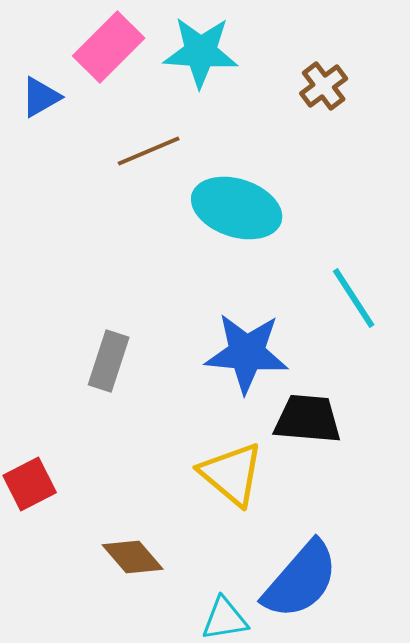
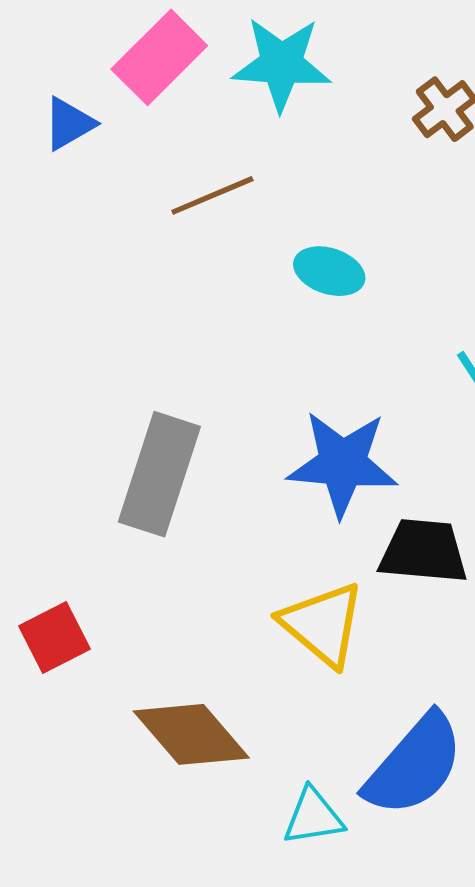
cyan ellipse: (237, 208) -> (329, 271), size x0.6
gray rectangle: (109, 361) -> (159, 474), size x1.5
brown diamond: (133, 557) -> (191, 734), size x1.4

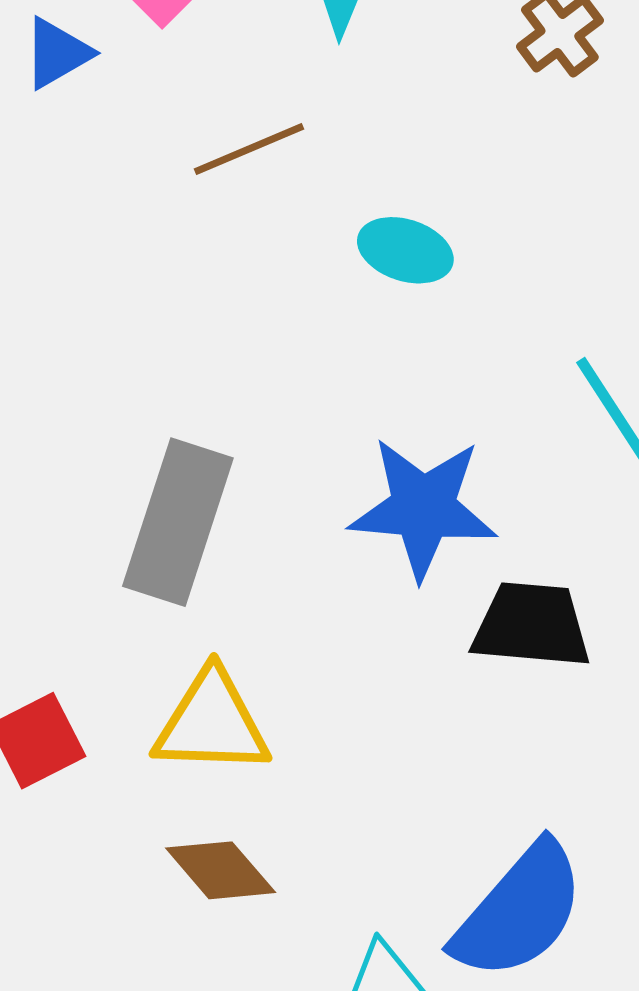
yellow triangle: (323, 624) -> (212, 723), moved, turned -38
brown diamond: (191, 734) -> (221, 870), size x0.7

